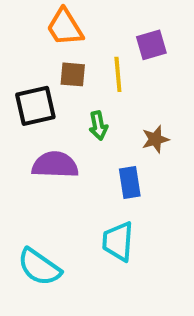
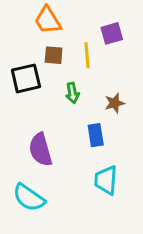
purple semicircle: (55, 165) -> (40, 150), moved, turned -108
cyan trapezoid: (118, 241) -> (106, 180), moved

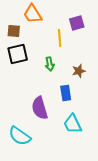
brown square: (54, 55) -> (14, 31), moved
purple semicircle: (40, 150) -> (40, 108), moved
cyan trapezoid: (106, 180) -> (73, 124), turned -30

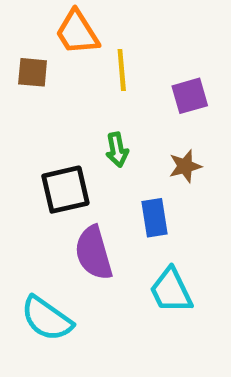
purple square: (77, 23) -> (190, 96), moved
yellow line: (60, 38) -> (122, 70), moved
black square: (18, 54) -> (65, 190), moved

